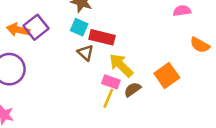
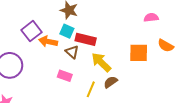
orange arrow: (18, 30) -> (48, 41), moved
orange square: (167, 75) -> (139, 53), moved, turned 36
pink rectangle: (111, 82) -> (65, 76), moved

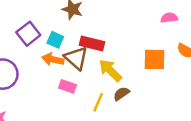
cyan square: (67, 31) -> (55, 40), moved
orange arrow: (48, 41) -> (53, 59), moved
brown triangle: (72, 52) -> (76, 58), size x1.5

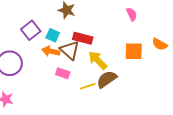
pink semicircle: (169, 18) -> (132, 14), moved, turned 72
brown semicircle: (121, 94) -> (107, 79), size x1.5
yellow line: (98, 102) -> (88, 86), turned 49

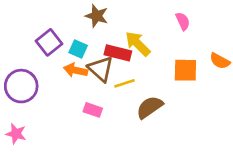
yellow arrow: (98, 60) -> (138, 44), moved
pink rectangle: (63, 73) -> (93, 110), moved
yellow line: (88, 86) -> (124, 83), moved

